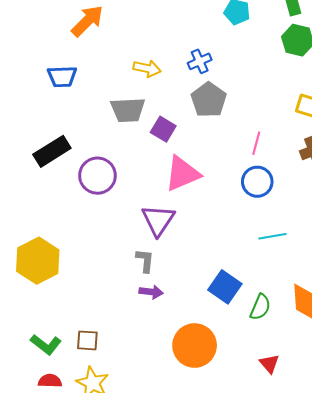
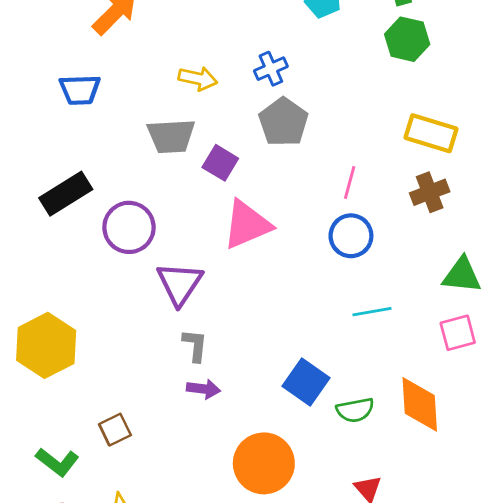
purple triangle: (158, 220) -> (180, 284), moved
green semicircle: (260, 307) -> (355, 410), turned 56
brown square: (87, 340) -> (115, 430), moved, turned -30

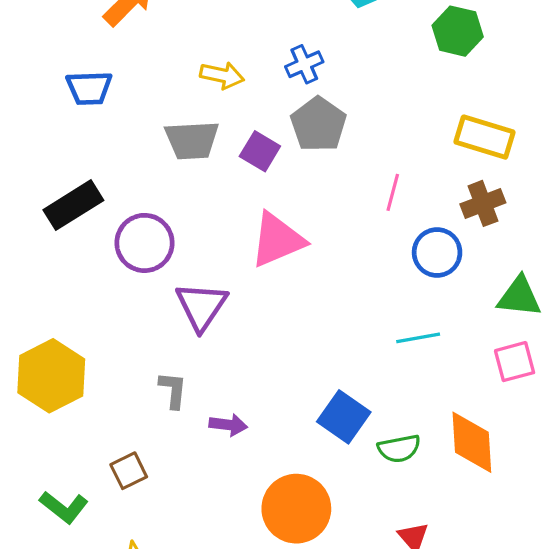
purple square: (220, 163) -> (260, 151), moved
blue circle: (351, 236) -> (437, 252), moved
gray L-shape: (195, 345) -> (173, 390), moved

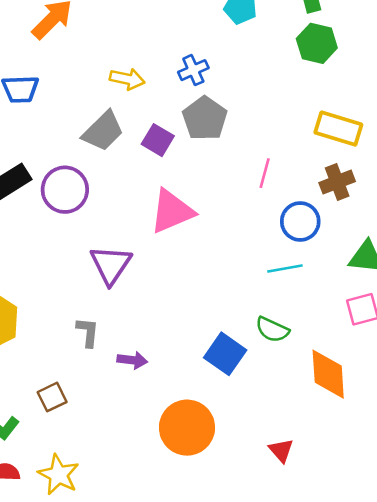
gray trapezoid: (192, 140) -> (103, 131), turned -42
purple circle: (145, 243) -> (65, 190), moved
cyan line: (418, 338) -> (285, 269), moved
green semicircle: (399, 449) -> (272, 330), moved, turned 36

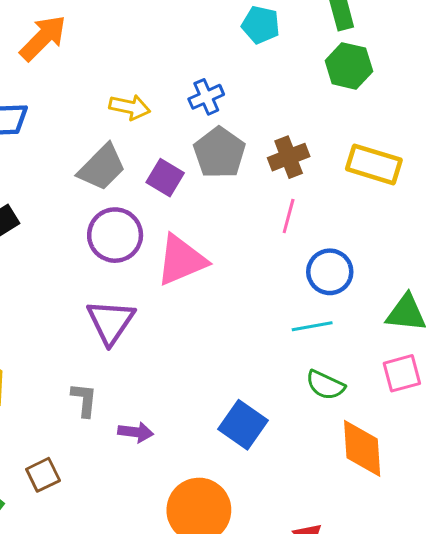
brown cross: (337, 182) -> (289, 157), moved
purple circle: (65, 190) -> (115, 235), moved
green semicircle: (272, 330) -> (325, 385), moved

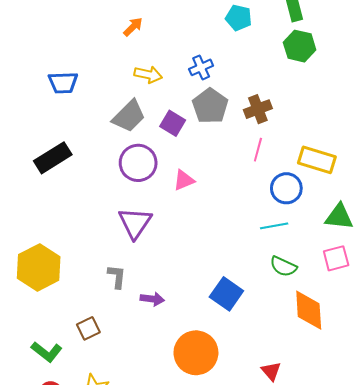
orange arrow: (43, 38) -> (133, 27), moved, size x0.6
yellow rectangle: (374, 164) -> (317, 160), moved
pink triangle: (181, 260) -> (184, 180), size x0.6

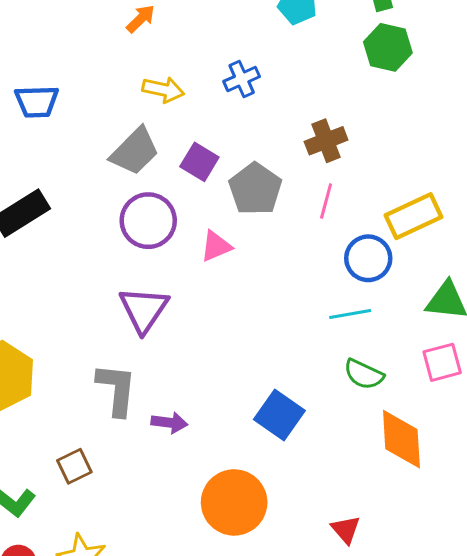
gray pentagon: (210, 106) -> (255, 189), moved
yellow rectangle: (317, 160) -> (413, 216), turned -42
gray L-shape: (117, 277) -> (117, 389), size x1.5

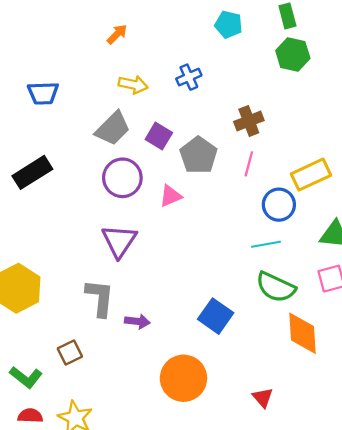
green semicircle: (364, 374) -> (276, 287), size x1.4

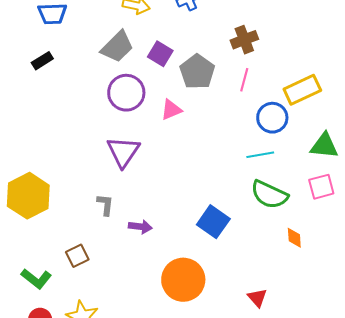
black rectangle: (32, 172) -> (42, 61), moved, size x0.6
gray L-shape: (100, 298) -> (105, 205), size x0.6
orange diamond: (302, 333) -> (294, 238), size x0.5

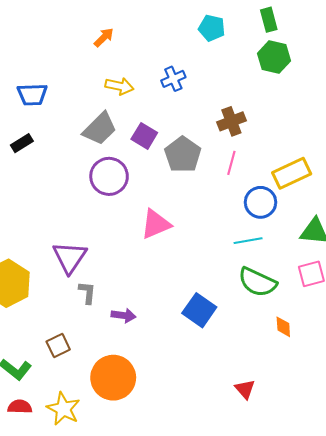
pink triangle: (171, 110) -> (156, 224), moved, size x1.4
purple triangle: (123, 152) -> (70, 257), moved
orange circle: (183, 280) -> (113, 378), moved

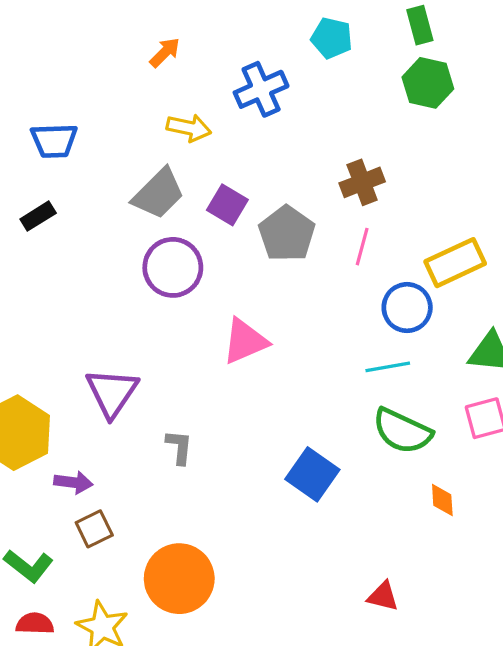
blue cross: (173, 79) -> (261, 89), moved, size x1.4
gray L-shape: (87, 293) -> (179, 447), moved
purple arrow: (124, 315) -> (73, 482), moved
red triangle: (245, 389) -> (383, 596), turned -35

